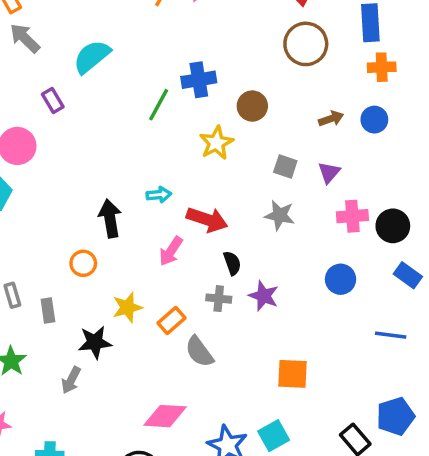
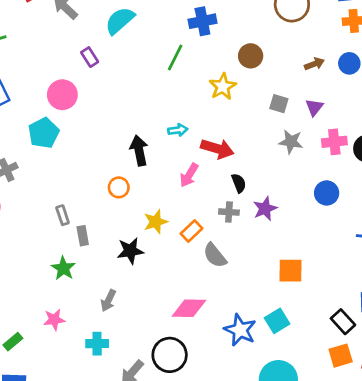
blue cross: (199, 80) -> (202, 21), moved
gray star: (280, 215) -> (291, 142), moved
purple star: (264, 296) -> (265, 209), turned 30
gray rectangle: (48, 310) -> (83, 236), moved
gray arrow: (71, 380) -> (108, 300), moved

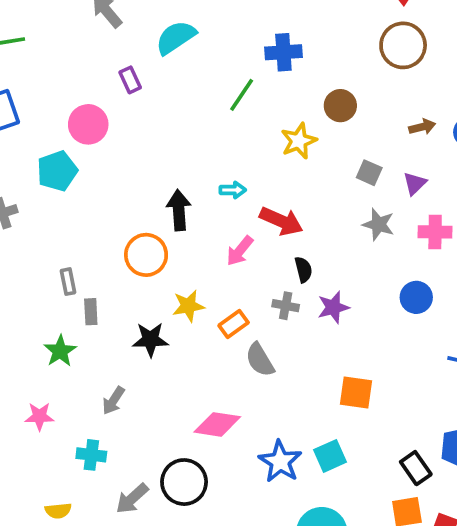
orange circle: (119, 187) -> (146, 255), size x1.5

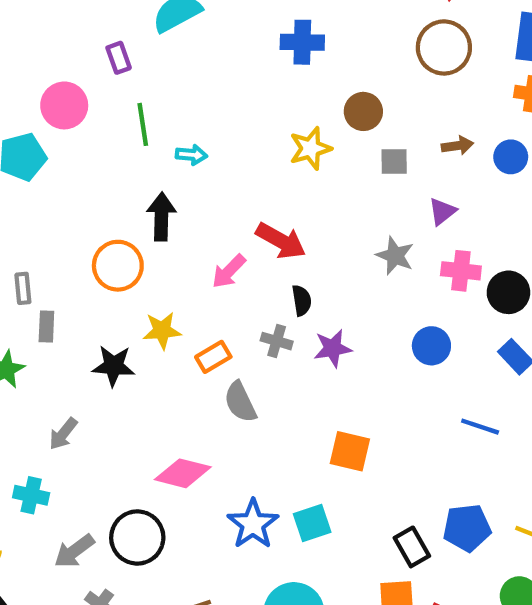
green line: (242, 95) -> (143, 124), moved, turned -48
gray square: (369, 173) -> (394, 161), moved, turned -30
cyan arrow: (233, 190) -> (191, 155), moved

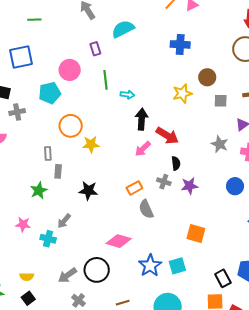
black arrow: (161, 217) -> (142, 119), moved
orange circle: (118, 266) -> (71, 126), moved
yellow star: (162, 331) -> (91, 144), moved
cyan cross: (31, 495) -> (48, 239), moved

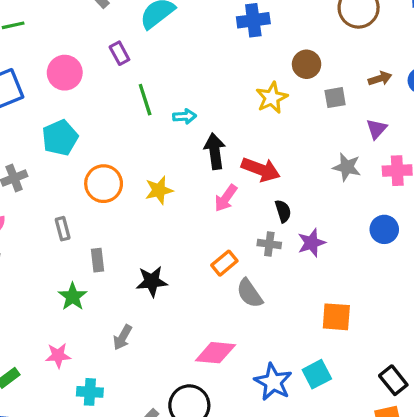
pink circle: (70, 70) -> (65, 73), moved
yellow star: (91, 144) -> (159, 190), moved
gray rectangle: (48, 154) -> (63, 229), moved
cyan cross: (48, 239) -> (90, 392), moved

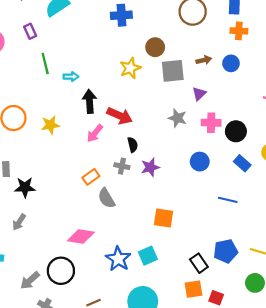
gray square: (335, 98) -> (173, 71), size x1.6
black star: (152, 281) -> (25, 187), moved

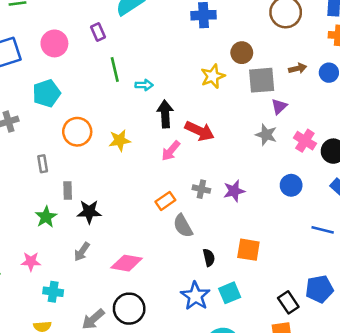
purple triangle: (199, 94) -> (279, 106), moved
pink cross: (211, 123) -> (305, 141), turned 30
black semicircle: (133, 145) -> (209, 258), moved
pink diamond: (81, 237) -> (127, 263), moved

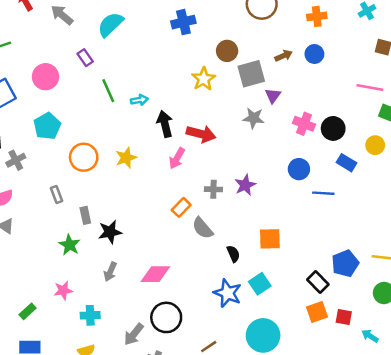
gray star: (266, 135) -> (254, 118), moved
blue line: (323, 230) -> (323, 193), moved

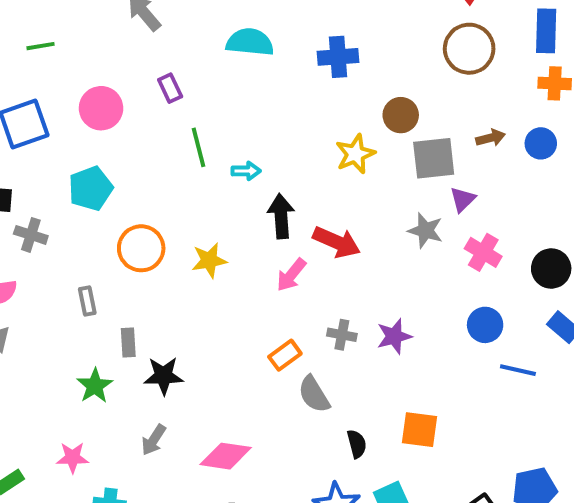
cyan semicircle: (110, 24) -> (250, 42), moved, turned 40
pink cross: (304, 124) -> (483, 252), moved
gray cross: (16, 160) -> (31, 235), turned 36

